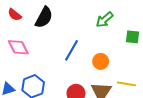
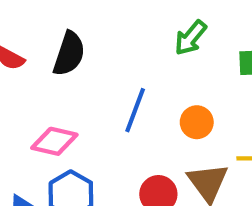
pink diamond: (18, 47) -> (54, 141), moved, turned -40

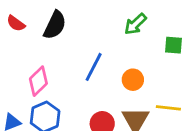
pink diamond: (54, 141) -> (38, 81), turned -64

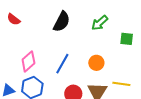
black semicircle: (55, 25) -> (62, 22), moved
blue line: (94, 67) -> (62, 64), moved

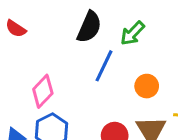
green arrow: (100, 23) -> (133, 33), moved
blue line: (62, 64) -> (104, 66), moved

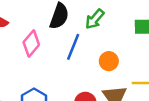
pink diamond: (43, 91) -> (31, 43), moved

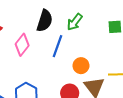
orange circle: (109, 61) -> (81, 66), moved

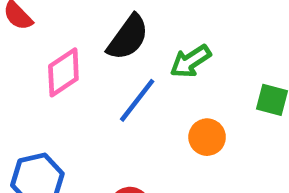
orange circle: (81, 66) -> (207, 137), moved

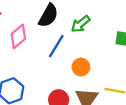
orange circle: (207, 137) -> (81, 67), moved

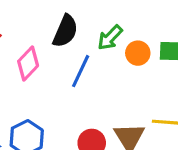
orange circle: (81, 67) -> (138, 53), moved

